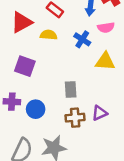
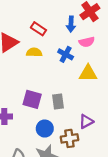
purple square: (25, 66) -> (32, 99), moved
blue circle: (36, 109) -> (45, 129), moved
brown cross: (75, 118) -> (69, 138), moved

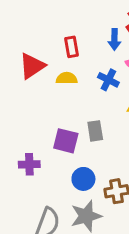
red rectangle: (38, 29) -> (72, 47), turned 48
gray rectangle: (58, 102) -> (95, 131), moved

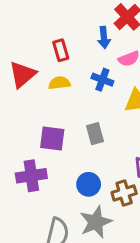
purple square: (66, 141) -> (52, 138), moved
purple cross: (29, 164) -> (31, 176), size x1.4

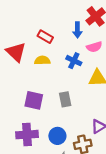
red rectangle: (61, 50) -> (45, 37), turned -48
red triangle: (22, 75) -> (16, 52), turned -40
purple cross: (31, 176) -> (27, 135), moved

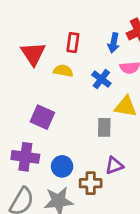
red rectangle: (45, 37) -> (73, 43), turned 56
gray rectangle: (65, 99) -> (104, 127), moved

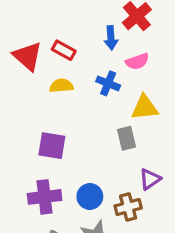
red rectangle: (73, 43) -> (64, 50), turned -54
red triangle: (33, 54) -> (28, 56), moved

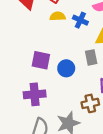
yellow semicircle: (61, 86) -> (58, 16), moved
blue circle: (90, 196) -> (66, 68), moved

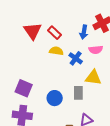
purple square: (41, 60) -> (24, 88), moved

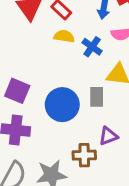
blue circle: (55, 98) -> (62, 105), size x1.5

